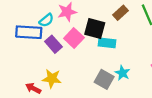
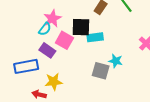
cyan semicircle: (46, 20) -> (45, 29), moved
blue rectangle: (29, 32) -> (26, 66), moved

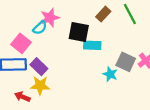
pink square: (64, 40) -> (21, 43), moved
purple rectangle: (47, 50) -> (39, 67), moved
gray square: (101, 71) -> (126, 62), moved

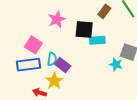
cyan semicircle: (40, 28) -> (52, 59), moved, turned -32
purple rectangle: (39, 67) -> (63, 65), moved
yellow star: (40, 86) -> (54, 81), turned -30

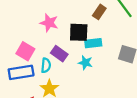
pink star: (57, 19) -> (49, 23), turned -30
cyan star: (116, 64) -> (85, 63), moved
purple rectangle: (63, 65) -> (59, 54), moved

